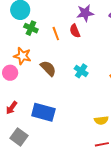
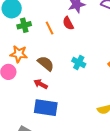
green cross: (31, 28) -> (24, 25), turned -32
red arrow: (11, 108) -> (41, 84), moved, turned 88

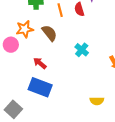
orange star: (19, 54) -> (25, 29), turned -30
brown semicircle: (46, 63) -> (49, 33), moved

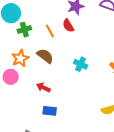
blue rectangle: (40, 87) -> (50, 111), size x0.6

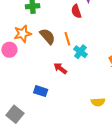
orange line: (50, 31) -> (67, 39), moved
red arrow: (43, 87) -> (60, 68), moved

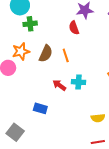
brown semicircle: (47, 36) -> (46, 54), turned 66
cyan cross: (80, 52) -> (79, 82), moved, turned -32

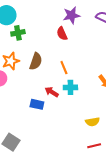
orange line: (66, 55) -> (64, 68), moved
blue rectangle: (40, 108) -> (37, 104), moved

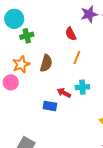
purple star: (71, 15) -> (89, 14), moved
orange line: (64, 68) -> (77, 58), moved, turned 48

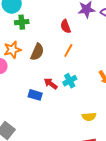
cyan cross: (82, 87) -> (70, 81), turned -32

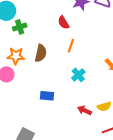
orange star: (12, 50) -> (16, 56), turned 30
red arrow: (51, 84) -> (85, 110), moved

